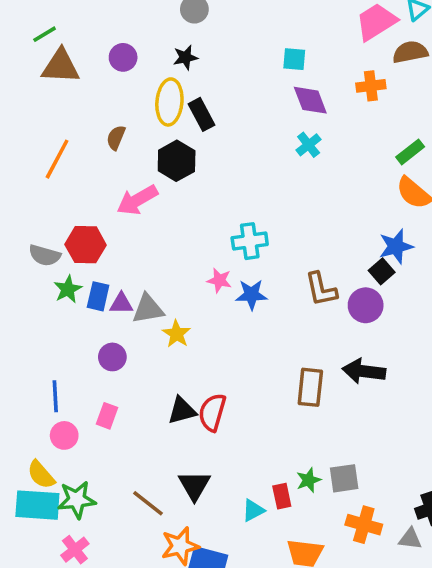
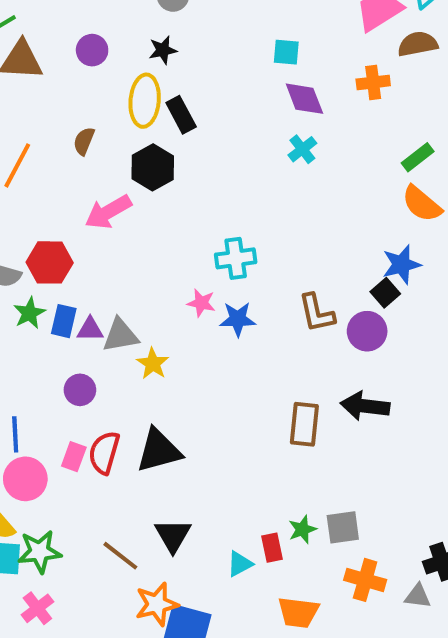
black triangle: (182, 410) -> (159, 451), size x1.4
red semicircle: (212, 412) -> (104, 453), moved
pink circle: (64, 435) -> (25, 479), size x1.4

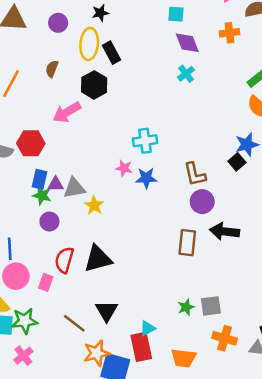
purple circle: (92, 50) -> (58, 23), moved
green star: (29, 313) -> (42, 195), moved, turned -30
purple circle: (367, 331) -> (202, 202), moved
pink rectangle: (74, 457) -> (46, 282), moved
red rectangle: (272, 548) -> (141, 347), moved, size x1.6

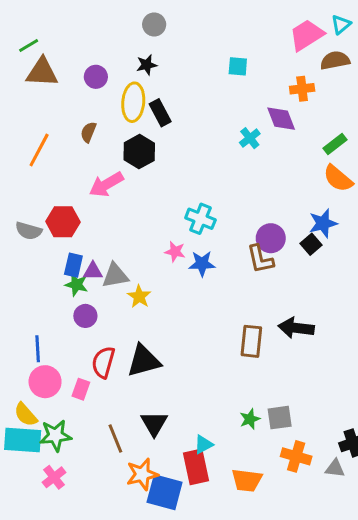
purple diamond: (187, 43) -> (281, 119), moved
cyan cross: (145, 141) -> (200, 219), turned 30
purple circle: (202, 202) -> (271, 238), moved
brown line: (74, 323) -> (115, 438), turned 30

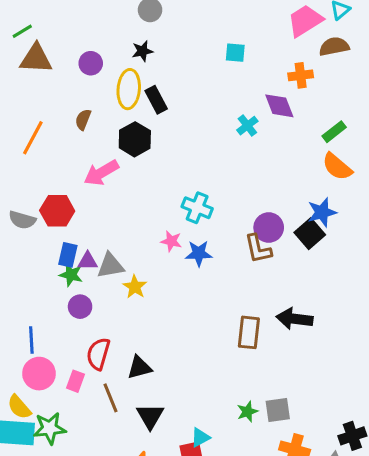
black square: (311, 244) -> (310, 234), size x1.4
black triangle: (144, 361) -> (139, 367), moved, size x0.7
brown line: (115, 438) -> (110, 398), moved

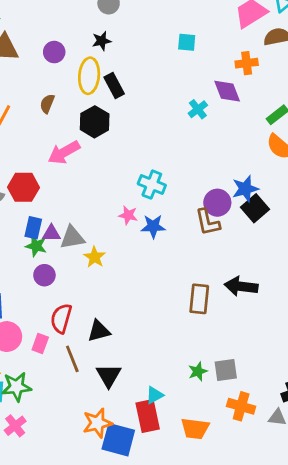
blue star: (322, 212) -> (245, 189), moved

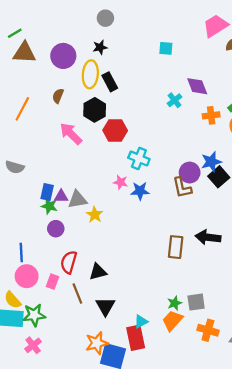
purple circle: (54, 52) -> (63, 56), size x1.5
orange cross: (247, 63) -> (211, 115), moved
pink arrow: (64, 152) -> (71, 134), turned 75
red hexagon: (24, 187) -> (115, 130), moved
orange trapezoid: (195, 429) -> (172, 320), moved, turned 125

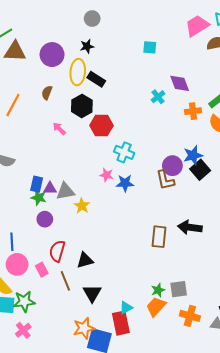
black rectangle: (110, 82) -> (96, 79), turned -30
pink arrow: (71, 134) -> (59, 129), size x0.6
pink rectangle: (53, 282) -> (42, 270), turned -48

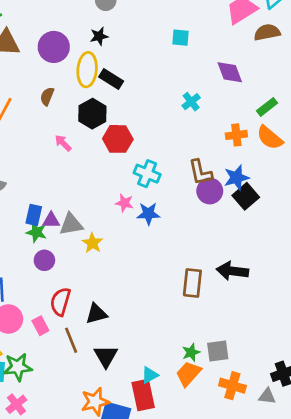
purple diamond: (180, 83) -> (230, 72), moved
orange cross: (193, 111) -> (236, 135), moved
brown L-shape: (165, 180) -> (200, 172), moved

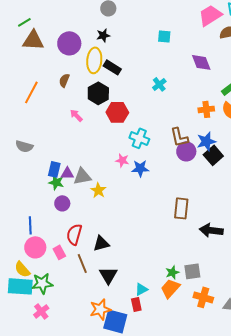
cyan cross: (191, 102) -> (159, 84), moved
black arrow: (232, 271) -> (211, 230), moved
brown rectangle: (192, 283) -> (181, 208), moved
red rectangle: (143, 395) -> (136, 304), size x0.6

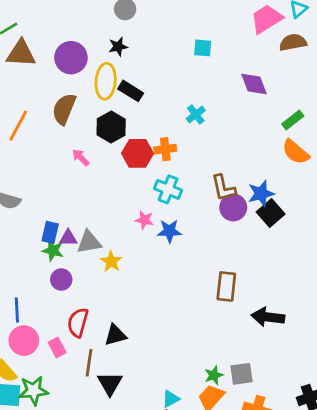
brown semicircle: (64, 80) -> (64, 109), size x1.6
orange cross: (206, 109) -> (165, 149), moved
brown line: (82, 263) -> (89, 363), turned 30
black triangle: (108, 275) -> (110, 384), moved

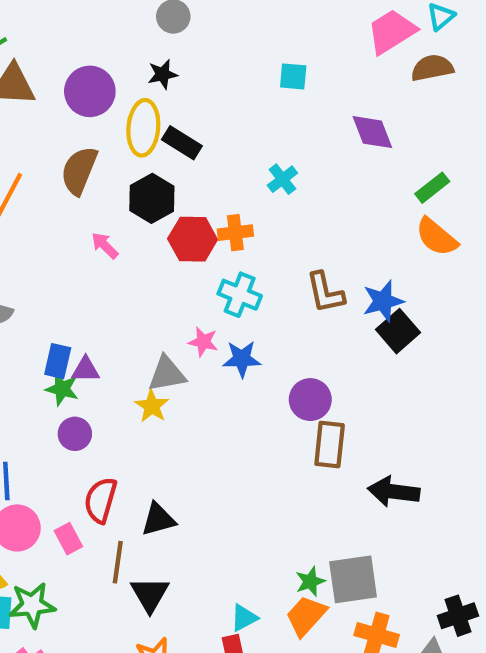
purple circle: (233, 207) -> (310, 400), moved
gray triangle: (89, 242) -> (167, 374), moved
gray square: (242, 374) -> (353, 579), size x1.4

